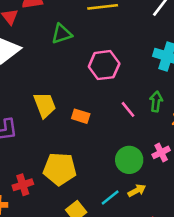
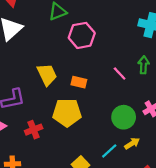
pink hexagon: (104, 65) -> (82, 35), moved
yellow pentagon: (60, 169) -> (67, 113), moved
red cross: (23, 185) -> (34, 130), moved

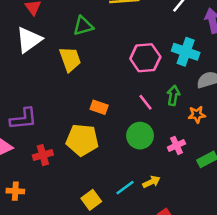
pink hexagon: (82, 35) -> (145, 58), moved
yellow trapezoid: (47, 75) -> (70, 59), moved
green circle: (124, 117) -> (140, 136), moved

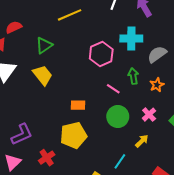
yellow arrow: (151, 182) -> (142, 141), moved

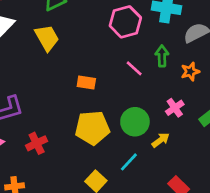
green circle: (118, 117) -> (135, 122), moved
yellow pentagon: (73, 135) -> (92, 128), moved

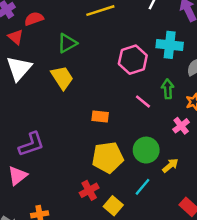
pink cross: (175, 108) -> (181, 126), moved
red cross: (37, 143) -> (89, 190), moved

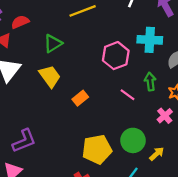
orange rectangle: (100, 117) -> (80, 98), moved, turned -42

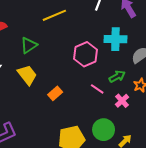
green arrow: (150, 82) -> (117, 76), turned 70
pink cross: (165, 116) -> (122, 101), moved

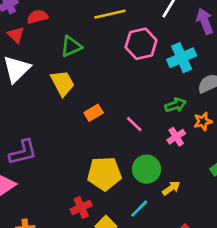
cyan cross: (115, 39) -> (182, 58), turned -35
pink hexagon: (85, 54) -> (141, 44), moved
pink line: (97, 89) -> (134, 124), moved

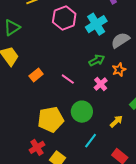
yellow arrow: (171, 188) -> (116, 121), moved
cyan line: (139, 209) -> (91, 141), moved

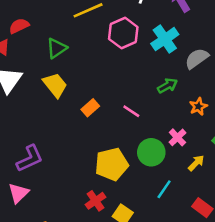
orange star: (119, 70) -> (198, 106), moved
pink cross: (101, 84) -> (177, 137), moved

